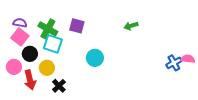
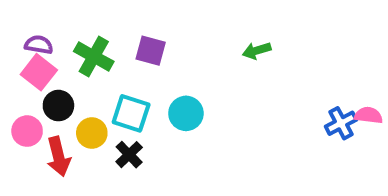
cyan square: (53, 44) -> (131, 113), moved
black cross: (59, 86) -> (129, 155), moved

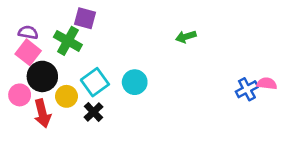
purple square: (151, 51) -> (85, 18), moved
black circle: (58, 106) -> (42, 76), size x1.4
cyan square: (131, 113) -> (95, 82), turned 36

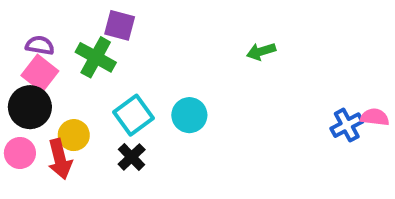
black circle: (42, 76) -> (30, 107), moved
pink circle: (20, 95) -> (20, 153), moved
yellow circle: (66, 96) -> (74, 135), moved

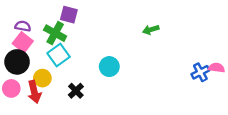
cyan square: (134, 115) -> (59, 55), moved

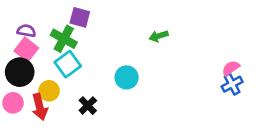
green arrow: (151, 30) -> (159, 36), moved
pink semicircle: (217, 68) -> (231, 68), moved, turned -42

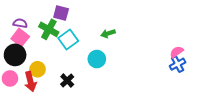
green arrow: (159, 36) -> (108, 33), moved
cyan square: (68, 64) -> (68, 40), moved

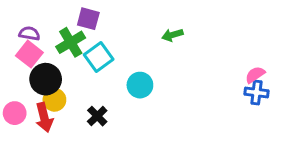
green cross: (49, 29) -> (71, 42), turned 30
green arrow: (108, 33) -> (172, 35), moved
black circle: (15, 55) -> (46, 79), moved
blue cross: (178, 64) -> (256, 92), turned 35

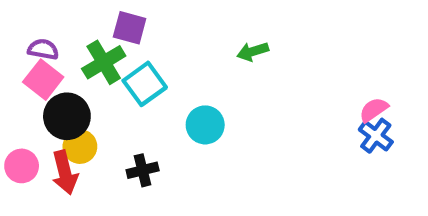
blue cross: (256, 92) -> (376, 136), turned 30
black cross: (97, 116) -> (143, 170), turned 30

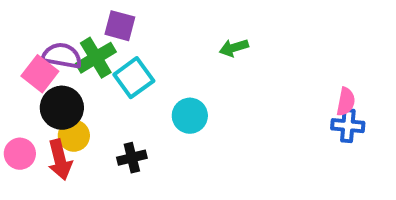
purple semicircle: (43, 49) -> (62, 56), moved, size x1.4
pink semicircle: (374, 110) -> (346, 102), turned 136
blue cross: (376, 136) -> (348, 126), turned -32

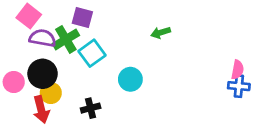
pink square: (40, 74) -> (29, 16), moved
pink circle: (20, 154) -> (14, 82), moved

